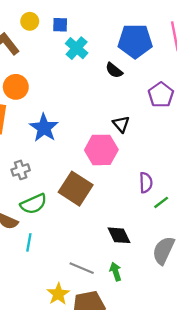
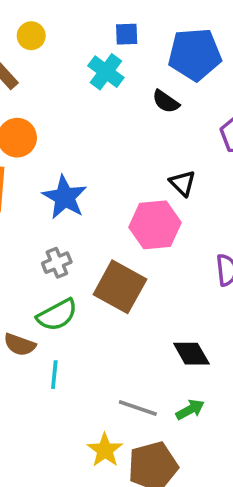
blue square: (60, 25) -> (127, 34), moved
gray cross: (21, 170) -> (57, 263), moved
green arrow: (116, 272) -> (190, 410), turned 84

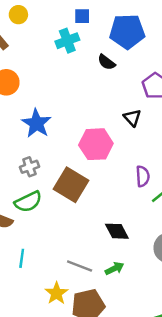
cyan cross: (106, 72) -> (67, 41), turned 30
black triangle: (183, 183) -> (132, 118), moved
cyan line: (54, 375) -> (22, 258), moved

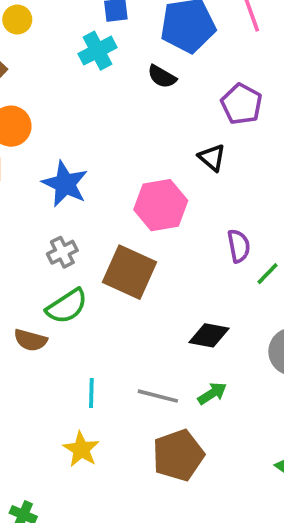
black diamond: (117, 231) -> (209, 335), turned -45
cyan line: (22, 258) -> (91, 393), moved
yellow star: (56, 293) -> (81, 449), moved

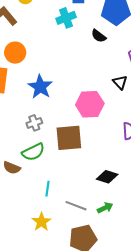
brown square: (130, 272) -> (69, 138), turned -36
cyan line: (91, 393) -> (47, 189), moved
yellow star: (81, 449) -> (41, 222), moved

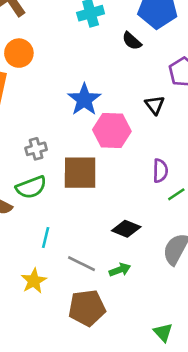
blue star: (40, 87) -> (84, 100), moved

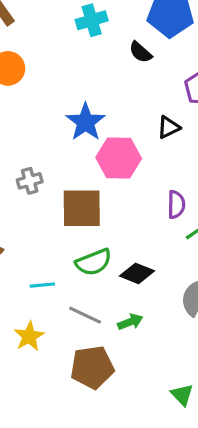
black triangle: (155, 105) -> (169, 127), turned 42
green semicircle: (31, 187) -> (94, 262), moved
cyan line: (46, 237) -> (42, 285), turned 72

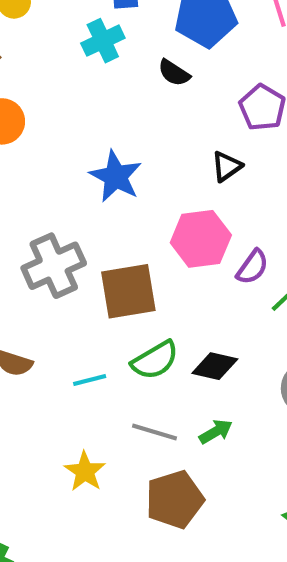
pink hexagon: (119, 158) -> (201, 239), moved
gray cross: (30, 181) -> (54, 266), size x1.8
purple semicircle: (176, 205) -> (252, 267), turned 44
cyan line: (42, 285) -> (90, 380), moved

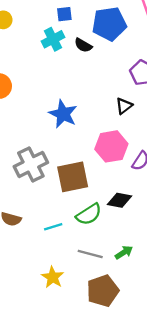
black semicircle: (174, 73) -> (83, 45), moved
black diamond: (215, 366) -> (120, 200), moved

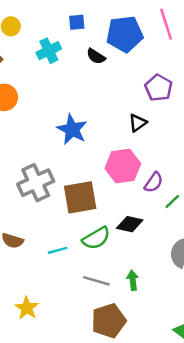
cyan cross: (53, 39) -> (49, 51), moved
green arrow: (124, 252) -> (133, 280), turned -66
yellow star: (53, 277) -> (27, 308), moved

